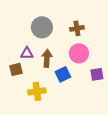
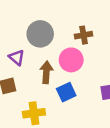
purple triangle: (27, 53) -> (17, 57), moved, turned 40
pink circle: (79, 53) -> (71, 60), moved

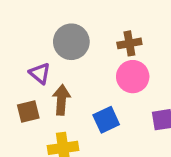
pink circle: (71, 60) -> (133, 77), moved
brown arrow: (46, 72) -> (61, 100), moved

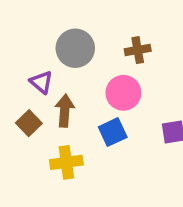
pink circle: (133, 77) -> (123, 93), moved
brown square: (28, 111) -> (29, 123), turned -30

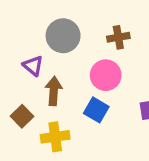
brown square: (29, 123) -> (22, 116), moved
blue square: (113, 132) -> (96, 110), turned -35

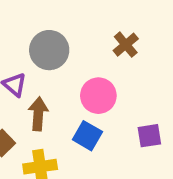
brown cross: (118, 37) -> (126, 45), moved, turned -30

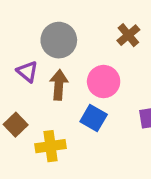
brown arrow: (38, 114) -> (59, 85), moved

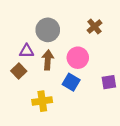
purple triangle: (27, 72) -> (27, 51), turned -40
brown square: (16, 125) -> (19, 71), moved

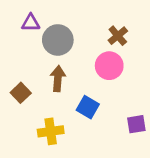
purple triangle: (27, 51) -> (31, 23), moved
pink circle: (78, 58) -> (109, 66), moved
purple square: (109, 82) -> (136, 124), moved

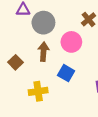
pink circle: (109, 66) -> (71, 42), moved

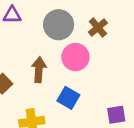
gray circle: (43, 23) -> (59, 25), moved

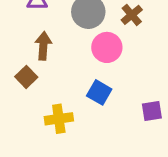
brown arrow: (39, 70) -> (43, 46), moved

